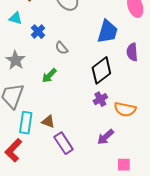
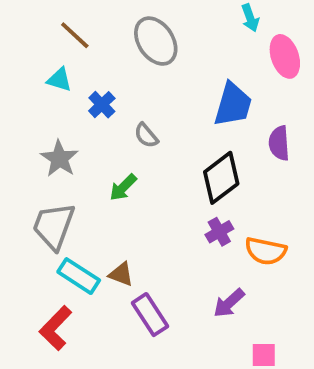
cyan rectangle: (26, 123) -> (79, 276), turned -65

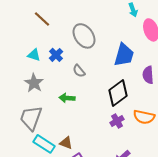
gray ellipse: (156, 41) -> (84, 36), moved
cyan triangle: (59, 80) -> (34, 55), moved
green arrow: (123, 187) -> (67, 98), turned 49
orange semicircle: (266, 251) -> (144, 117), moved

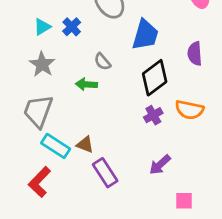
cyan triangle: (34, 55) -> (42, 27), turned -48
blue trapezoid: (124, 55) -> (145, 35), moved
gray semicircle: (79, 71) -> (102, 62), moved

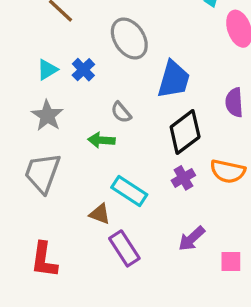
cyan rectangle: (56, 146) -> (129, 191), moved
red L-shape: (40, 182) -> (44, 260), turned -36
pink square: (184, 201) -> (231, 262), moved

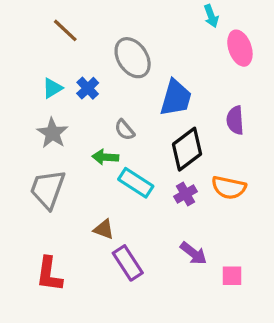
cyan rectangle: (129, 191) -> (136, 183), moved
purple arrow: (192, 239) -> (193, 253), turned -100

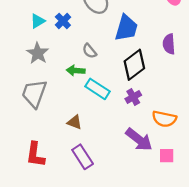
orange semicircle: (229, 188) -> (164, 119), moved
purple arrow: (193, 253) -> (139, 140), size x1.4
purple rectangle: (128, 263) -> (83, 157), moved

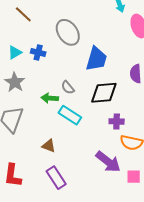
blue cross: (63, 21) -> (38, 53), turned -32
gray semicircle: (89, 51) -> (68, 87), moved
black diamond: (134, 65) -> (104, 93), turned 32
purple cross: (133, 97) -> (117, 121), moved, turned 32

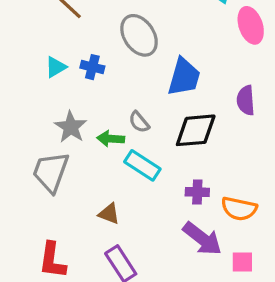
gray star: (15, 82) -> (71, 127), moved
purple cross: (117, 121) -> (197, 192), moved

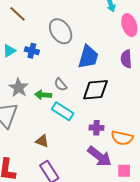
purple semicircle: (246, 100) -> (126, 59), moved

